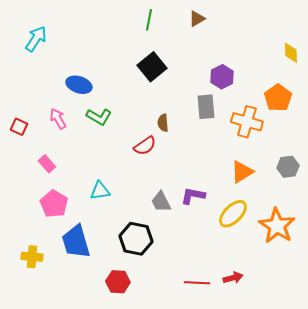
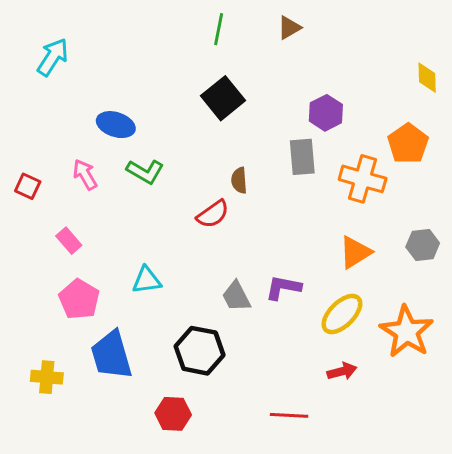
red arrow: (233, 278) -> (342, 371), moved

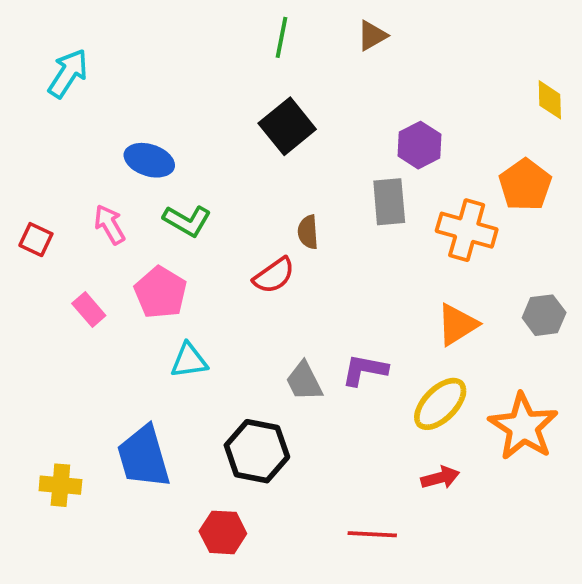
pink pentagon: (79, 299) -> (161, 292), moved

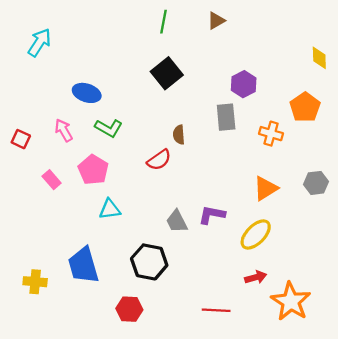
orange cross: (467, 230) -> (271, 134), size x0.7
orange star: (523, 427) -> (291, 301), moved

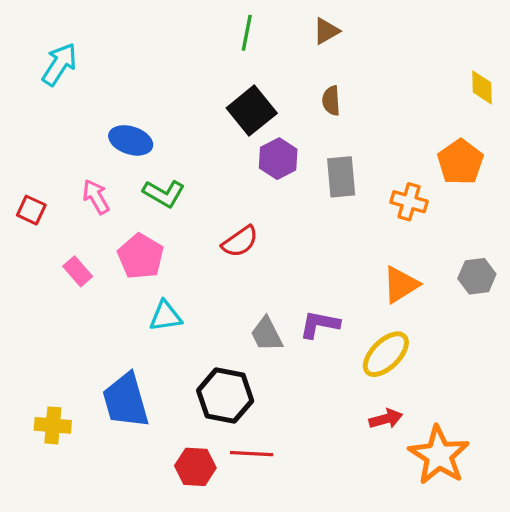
purple hexagon: (244, 84) -> (278, 159), moved
brown semicircle: (179, 135) -> (331, 101), moved
red line: (216, 310) -> (252, 454), moved

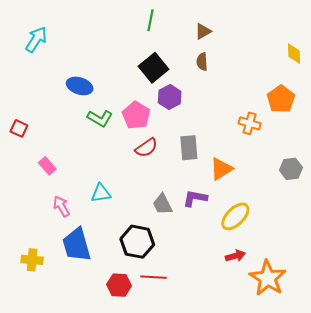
brown triangle: (326, 31) -> (203, 31), moved
gray rectangle: (341, 177) -> (189, 148), moved
pink arrow: (96, 197) -> (61, 206), moved
pink pentagon: (141, 256) -> (136, 115), moved
orange triangle: (401, 285) -> (221, 169), moved

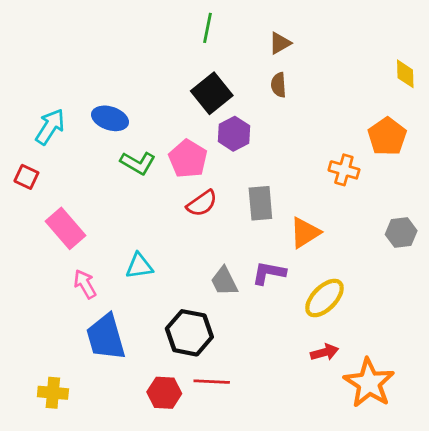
cyan arrow: (36, 39) -> (50, 127), moved
pink rectangle: (47, 166) -> (65, 228), size x1.6
yellow cross: (32, 260) -> (53, 393), moved

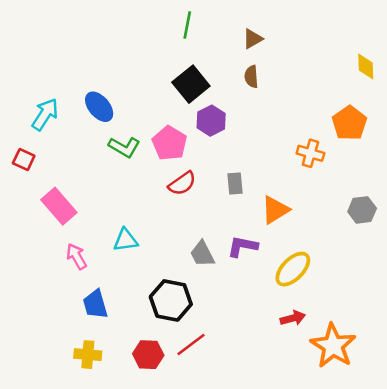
blue ellipse: (110, 118) -> (99, 107), turned 32
gray rectangle: (260, 203) -> (235, 183), size x0.7
blue trapezoid: (106, 337) -> (95, 304), size x0.7
red line: (212, 382) -> (191, 345), turned -40
yellow cross: (53, 393) -> (88, 355), moved

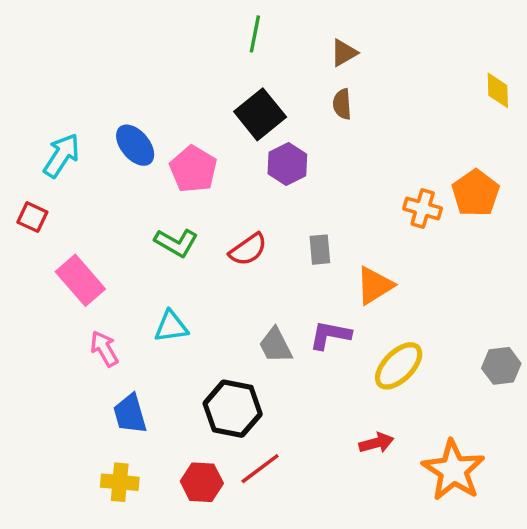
orange pentagon: (349, 123) -> (476, 193), moved
pink pentagon: (170, 143) -> (193, 169), moved
green L-shape: (124, 147) -> (176, 243), moved
gray hexagon: (362, 210) -> (501, 366), moved
red arrow: (293, 318) -> (376, 443), moved

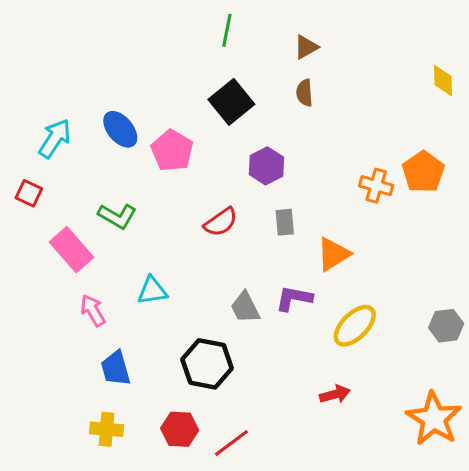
purple hexagon: (287, 164) -> (266, 166), moved
green L-shape: (176, 243) -> (117, 216), moved
red line: (260, 469) -> (231, 443), moved
orange star: (453, 470) -> (434, 419), moved

